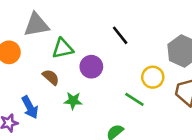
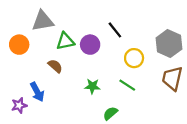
purple circle: (91, 67) -> (90, 45), moved
yellow circle: (153, 77) -> (134, 58), moved
green star: (73, 101) -> (92, 86), moved

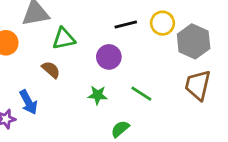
black line: (115, 30) -> (126, 24), turned -66
purple circle: (90, 45) -> (109, 57), moved
yellow circle: (134, 58) -> (162, 23), moved

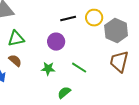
green triangle: (64, 39) -> (16, 39), moved
brown semicircle: (51, 70) -> (15, 61), moved

